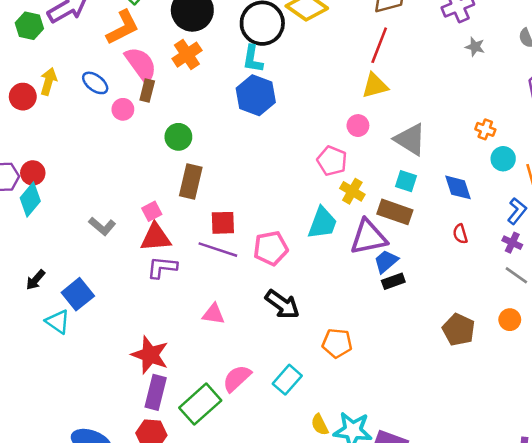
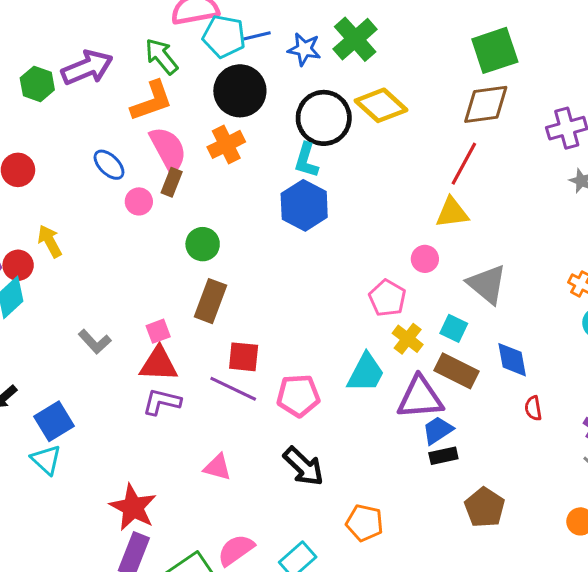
yellow arrow: (48, 81) -> (50, 241), moved, turned -52
cyan square: (406, 181) -> (454, 328), moved
blue diamond: (458, 187) -> (512, 360), moved
cyan triangle: (58, 322) -> (46, 460), moved
brown pentagon: (459, 330) -> (485, 507), moved

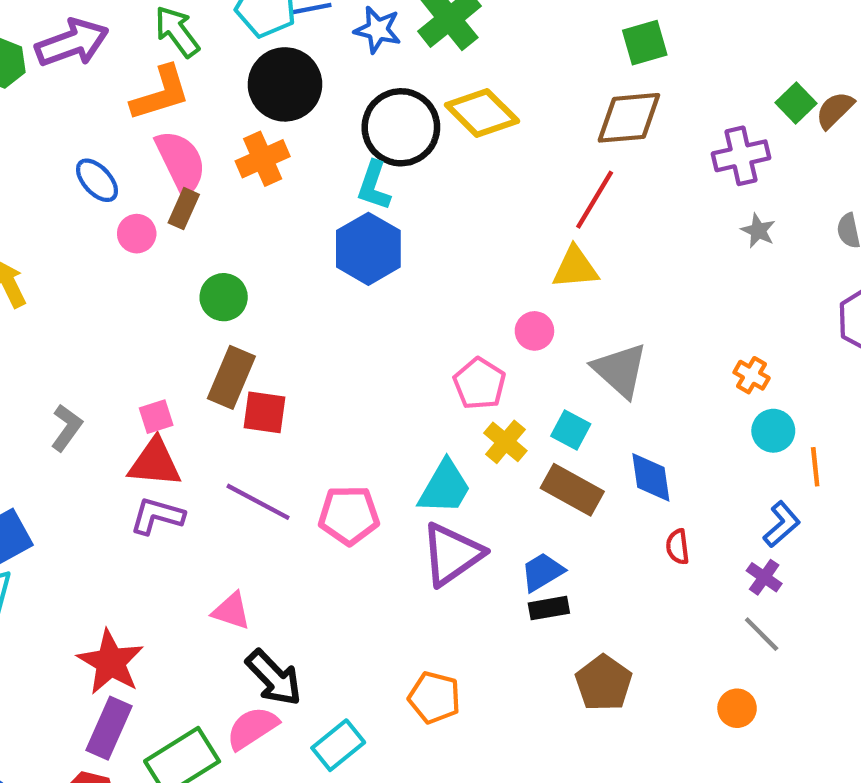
green square: (495, 50) -> (645, 43), size x0.7
gray L-shape: (95, 342) -> (67, 428), turned -104
red square: (244, 357) -> (265, 412), moved
purple triangle: (420, 398) -> (452, 554), moved, turned -33
black arrow: (304, 466) -> (274, 678), moved

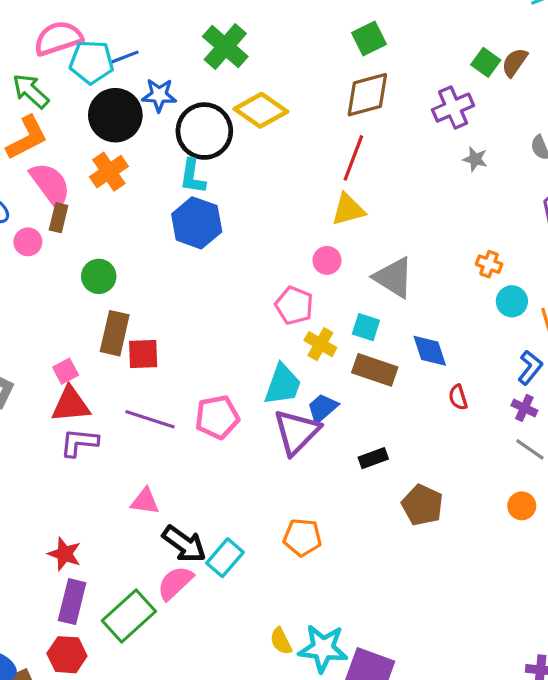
blue star: (378, 30) -> (159, 95), moved
blue trapezoid: (542, 572) -> (322, 408), moved
red star: (111, 662) -> (65, 554), size x0.7
cyan rectangle: (338, 745) -> (225, 558), moved

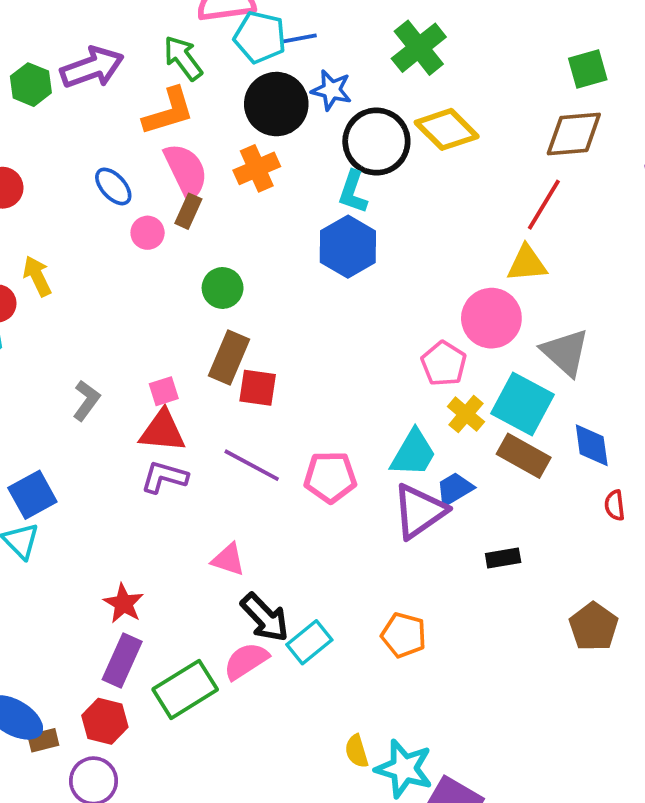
pink circle: (327, 260) -> (491, 318), size x1.8
cyan square: (366, 327) -> (523, 404), size x1.8
brown pentagon: (422, 505) -> (594, 627), moved

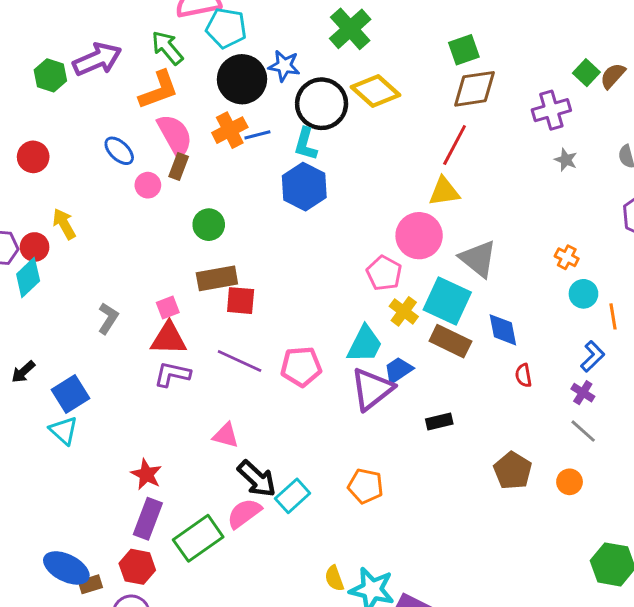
blue line: (300, 38) -> (257, 135), moved
green square: (588, 69) -> (464, 50), moved
brown rectangle: (229, 357) -> (217, 278), turned 60

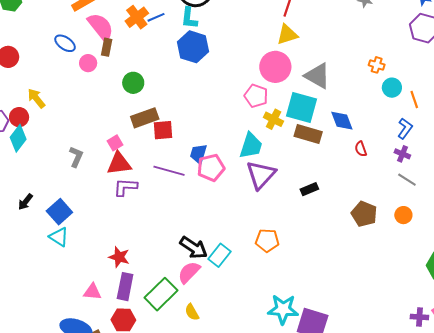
blue trapezoid: (398, 370) -> (198, 154), moved, turned -30
pink triangle: (226, 435) -> (92, 292), moved
yellow semicircle: (334, 578) -> (192, 312), moved

